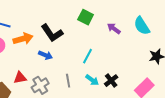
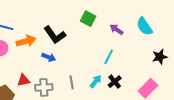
cyan line: (88, 56) -> (109, 57), moved
cyan arrow: (92, 80) -> (96, 81), turned -88
gray cross: (40, 85) -> (44, 87), turned 30

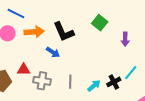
purple arrow: (117, 29) -> (125, 39), turned -136
cyan line: (109, 57) -> (131, 73), moved
black cross: (115, 82) -> (114, 82), moved

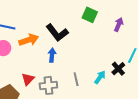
purple arrow: (125, 39) -> (119, 25), turned -144
blue arrow: (53, 52) -> (52, 55), turned -104
red triangle: (24, 70) -> (28, 79), turned -32

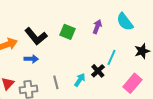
green square: (90, 15) -> (68, 32), moved
blue arrow: (52, 55) -> (31, 59), turned 88

